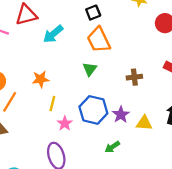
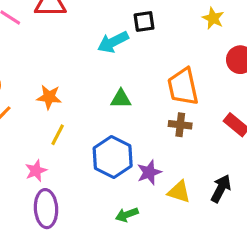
cyan arrow: (53, 34) -> (113, 42), moved
orange trapezoid: (99, 40) -> (183, 87), moved
green triangle: (90, 69) -> (121, 99), turned 40
pink star: (65, 123) -> (36, 171), moved

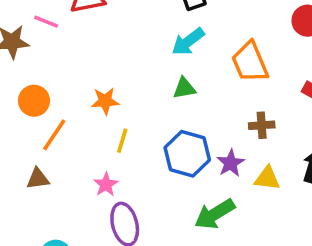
cyan arrow: (113, 42) -> (188, 42), moved
brown cross: (180, 125) -> (262, 125), moved
green arrow: (127, 215) -> (215, 214), size x1.6

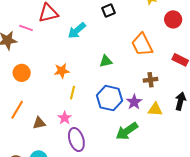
cyan arrow: (188, 42) -> (77, 31), moved
orange line: (54, 135) -> (17, 110), moved
brown triangle: (38, 179) -> (39, 123), moved

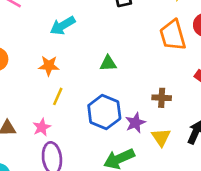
cyan arrow: (77, 31) -> (63, 26), moved
orange trapezoid: (142, 45) -> (173, 35), moved
yellow triangle: (155, 109) -> (161, 137), turned 42

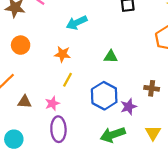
yellow triangle: (161, 137) -> (153, 133), moved

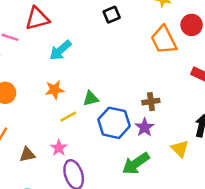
green triangle: (111, 57) -> (91, 99), moved
yellow line: (68, 80) -> (68, 117), turned 48
brown cross: (152, 88) -> (151, 102), moved

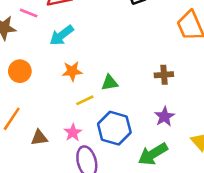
cyan arrow: (60, 50) -> (62, 35), moved
brown cross: (151, 102) -> (164, 75), moved
blue hexagon: (114, 123) -> (114, 128), moved

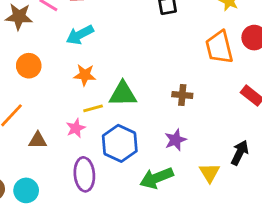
green triangle: (110, 83) -> (123, 94), size x1.5
pink star: (73, 133) -> (76, 128), moved

